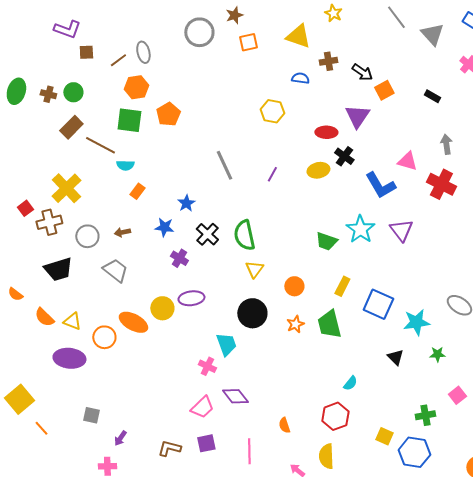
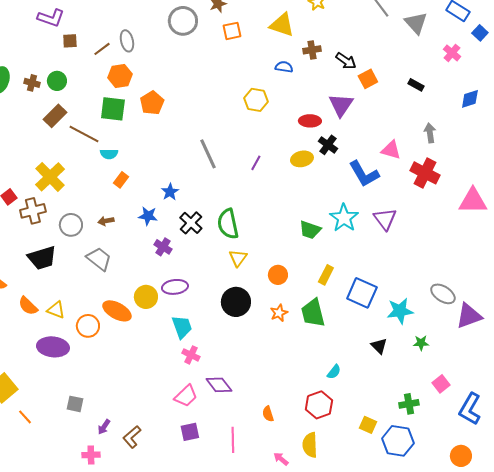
cyan trapezoid: (226, 344) -> (182, 327), moved
brown L-shape: (169, 448) -> (132, 437), moved, turned -55

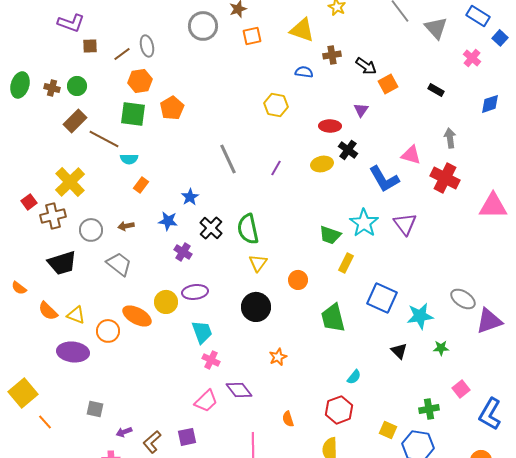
purple triangle: (341, 105) -> (361, 110), size x0.6
yellow rectangle: (326, 275) -> (346, 263), moved
orange star: (279, 313) -> (278, 357), moved
purple arrow: (104, 427) -> (124, 432), turned 35
purple square: (190, 432) -> (187, 437), moved

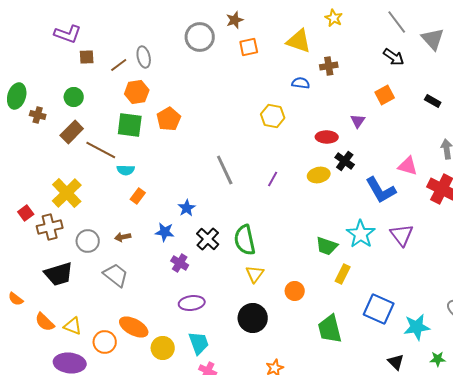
black arrow: (366, 66) -> (394, 57), moved
brown cross: (52, 88) -> (38, 115), moved
yellow circle: (166, 302) -> (163, 348), moved

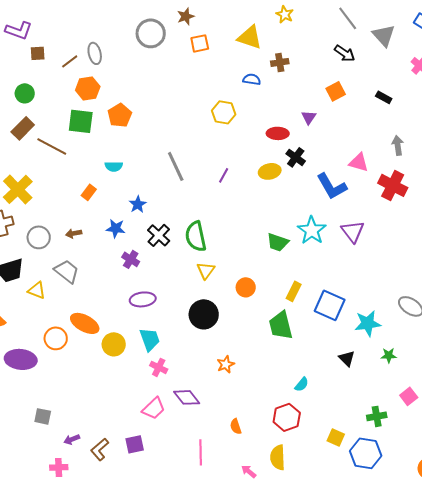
cyan semicircle: (126, 170) -> (114, 166), moved
yellow rectangle: (343, 274) -> (294, 291), moved
yellow triangle: (73, 326) -> (37, 290), moved

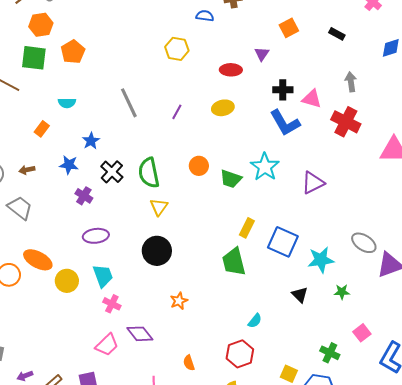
black cross: (296, 157) -> (283, 90), moved, turned -36
purple triangle: (353, 231) -> (313, 183), moved, turned 40
orange circle: (246, 287) -> (199, 166), moved
green cross: (377, 416) -> (330, 353), turned 36

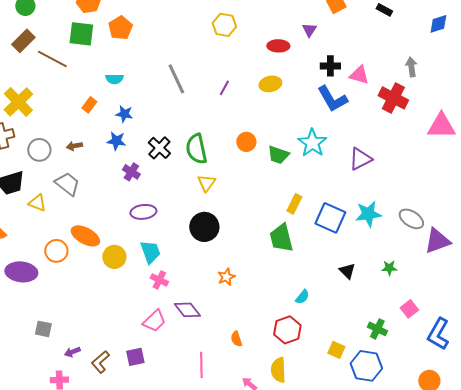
gray arrow: (351, 82) -> (411, 67), moved
blue star: (91, 141) -> (124, 114), moved, turned -30
cyan star: (321, 260) -> (368, 214), moved

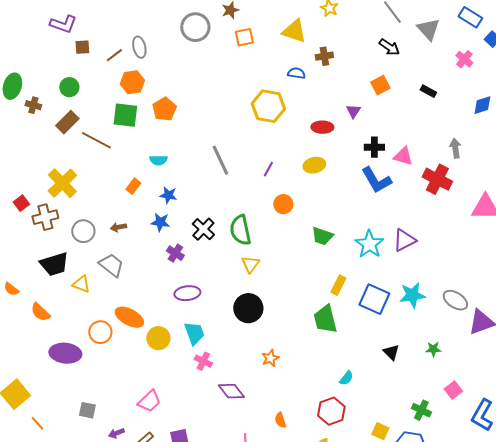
yellow hexagon: (224, 25) -> (268, 106), size x1.4
orange circle: (246, 142) -> (283, 204), moved
cyan star: (312, 143) -> (369, 244), moved
pink trapezoid: (154, 321) -> (149, 401), moved

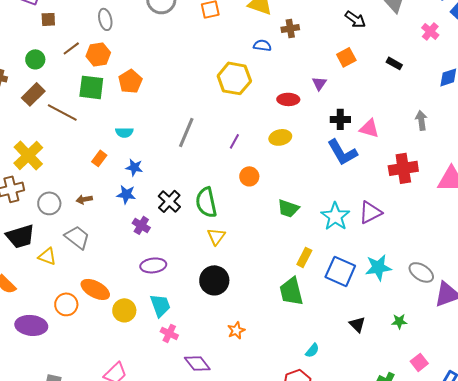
brown line: (114, 55) -> (71, 48), moved
gray line: (220, 160) -> (186, 132), turned 48
red cross: (437, 179) -> (403, 168), moved, turned -36

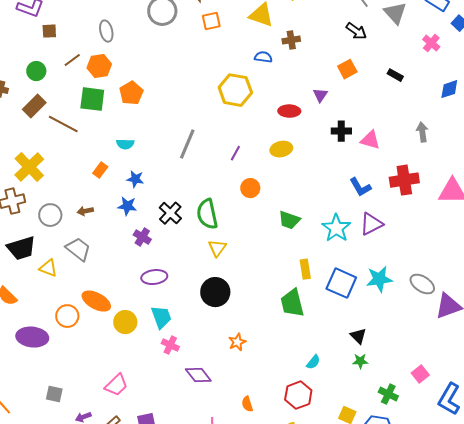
blue L-shape: (342, 152) -> (360, 187), moved, size x0.7
yellow rectangle: (304, 257) -> (305, 269), turned -36
green star: (399, 321) -> (360, 361), moved

